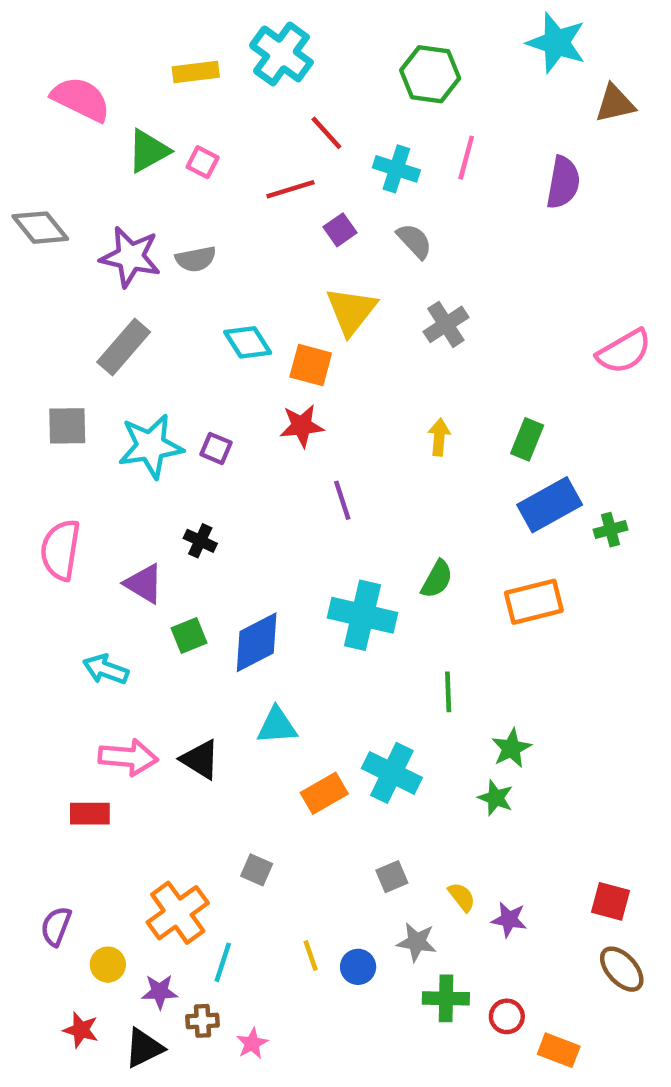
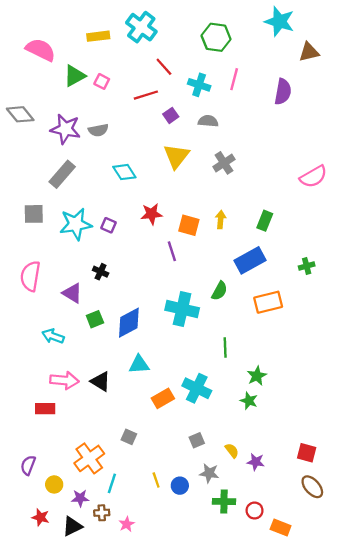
gray semicircle: (414, 241) -> (208, 121), turned -42
orange square: (311, 365) -> (189, 225), moved
blue rectangle: (550, 505) -> (250, 260), moved

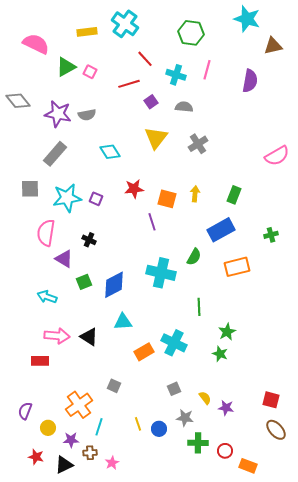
pink semicircle: (30, 276) -> (46, 233), moved

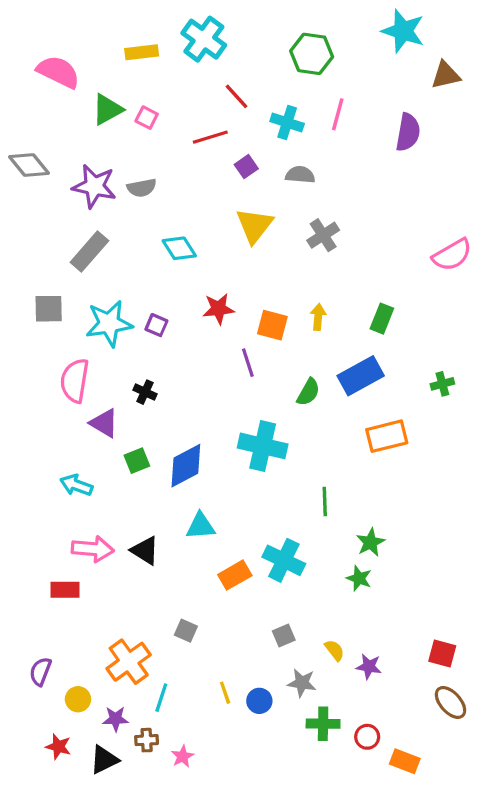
green semicircle: (194, 257) -> (308, 392), moved

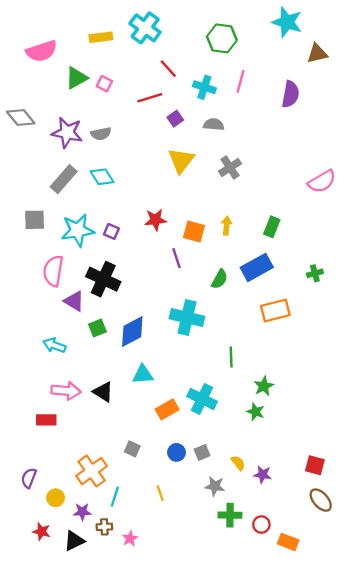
pink semicircle: (58, 72) -> (42, 51), turned 136
cyan diamond: (179, 248) -> (102, 177), moved
black cross: (145, 392) -> (103, 279), size x2.0
blue circle: (259, 701) -> (176, 452), moved

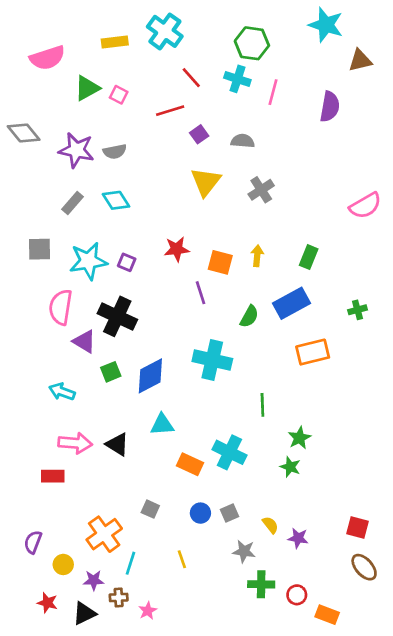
cyan cross: (204, 87) -> (237, 79), moved
gray rectangle: (64, 179) -> (72, 203), size x0.7
orange rectangle: (167, 409) -> (190, 464), turned 55

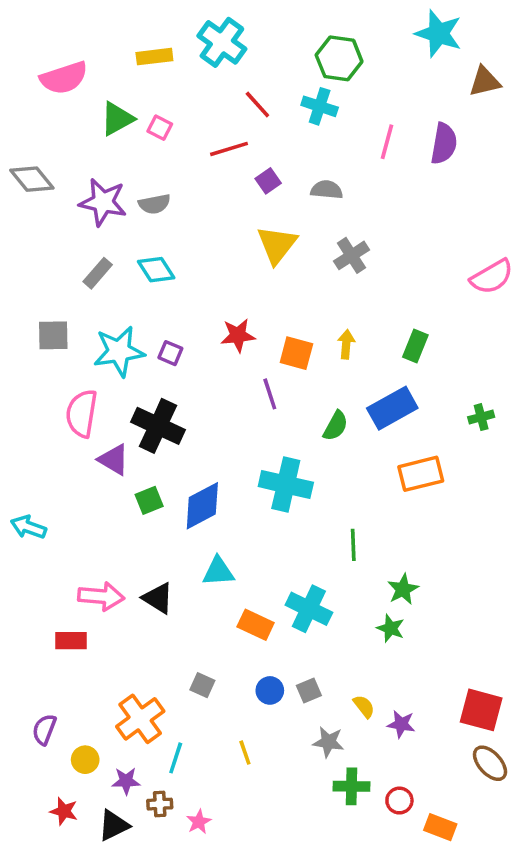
pink line: (273, 92) -> (387, 142), moved
cyan arrow: (62, 392) -> (28, 527), moved
red square: (357, 528) -> (481, 710), size x1.4

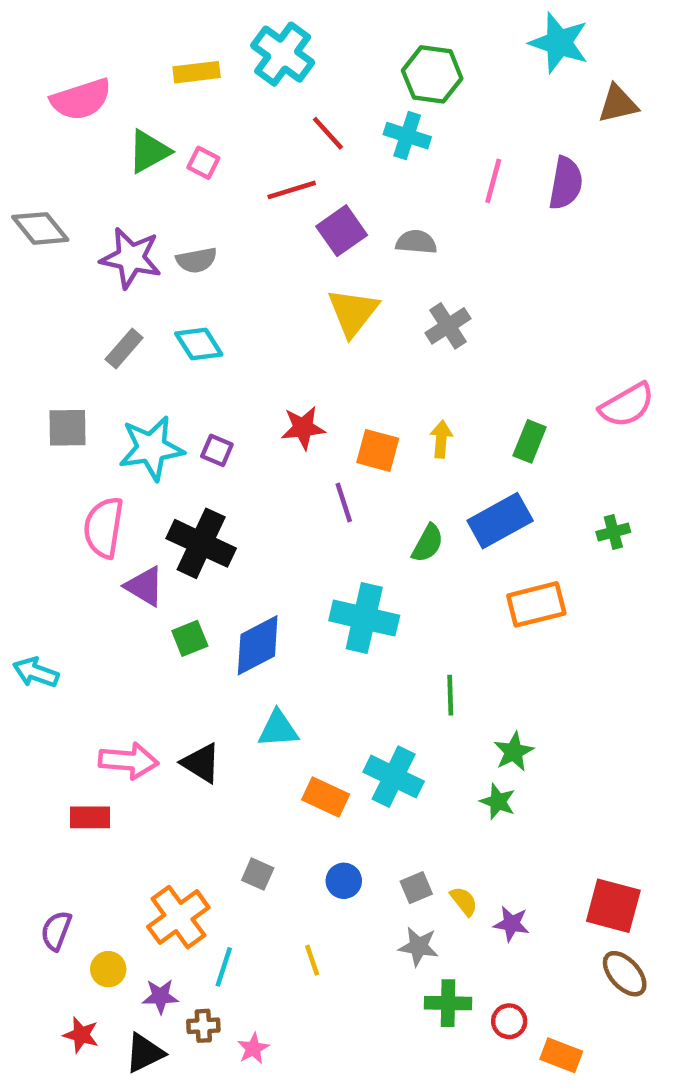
purple square: (268, 181) -> (342, 231), size x1.5
pink semicircle: (492, 277) -> (627, 405), moved
gray square: (309, 690) -> (416, 888), moved

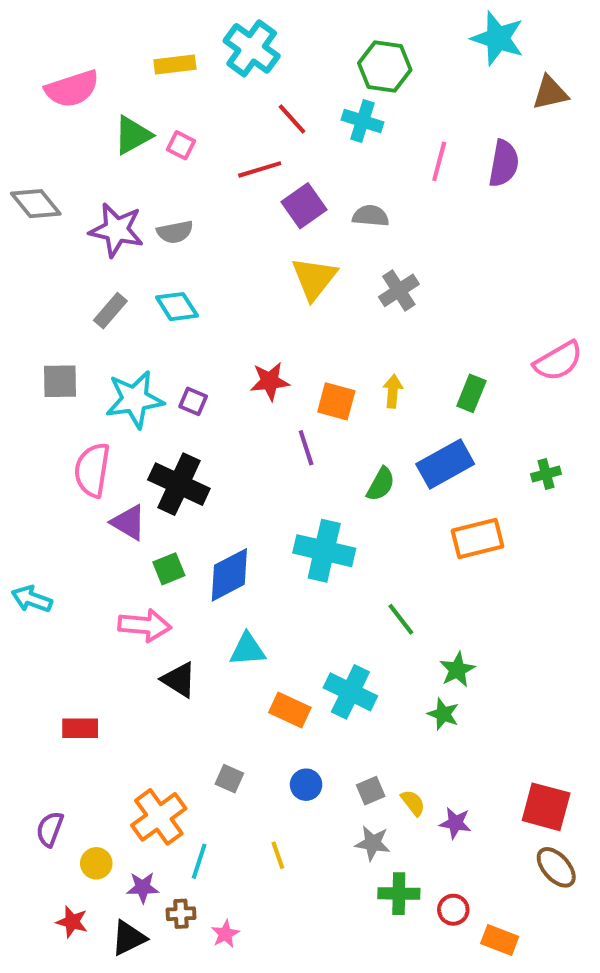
green line: (450, 695) -> (401, 619), turned -36
pink arrow: (129, 761) -> (145, 625), moved

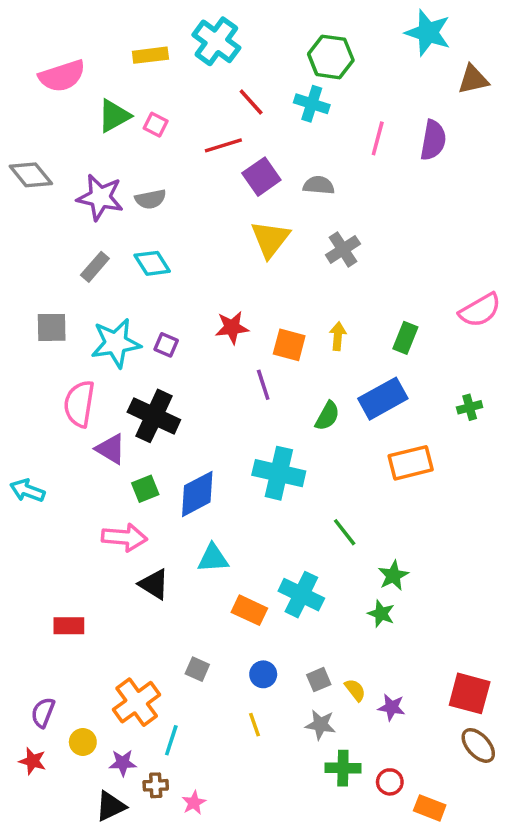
cyan arrow: (32, 599) -> (27, 491), moved
yellow line: (278, 855) -> (255, 725), moved
red star: (72, 922) -> (33, 761), moved

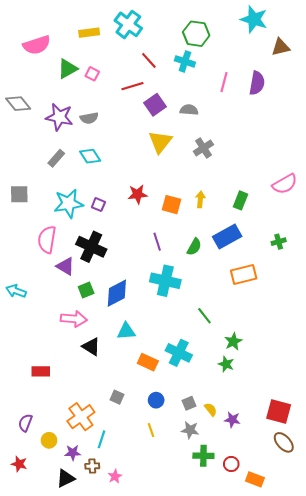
gray square: (52, 327) -> (19, 194), moved
purple line: (263, 385) -> (157, 242), moved
red star: (33, 761) -> (19, 464), moved

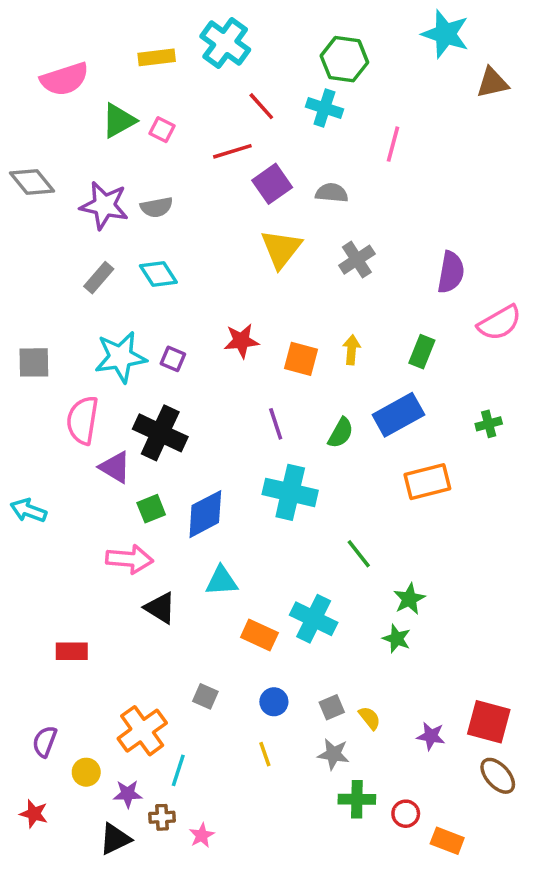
purple semicircle: (257, 83) -> (451, 272), moved
gray square: (19, 194) -> (34, 362), moved
purple star: (232, 420) -> (431, 736), moved

